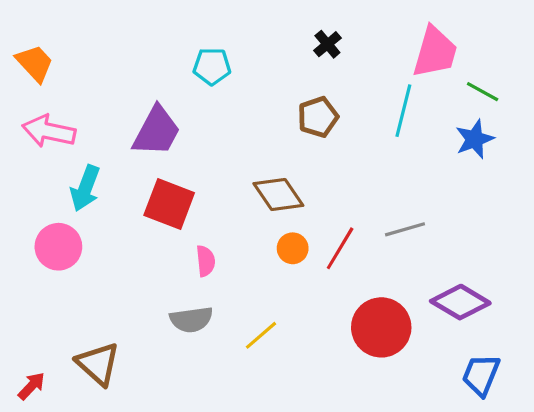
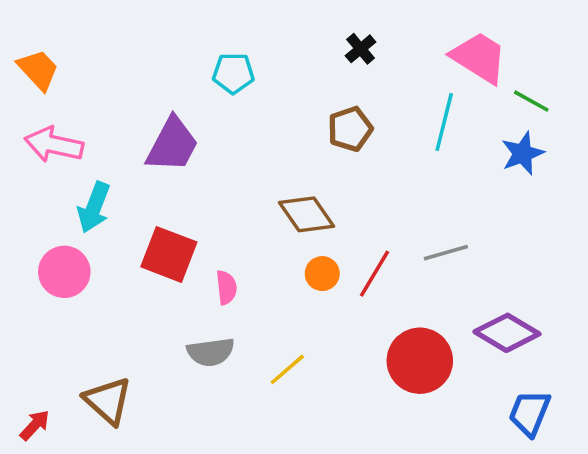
pink trapezoid: (435, 52) -> (479, 57), turned -74
red square: (169, 204) -> (169, 254), moved

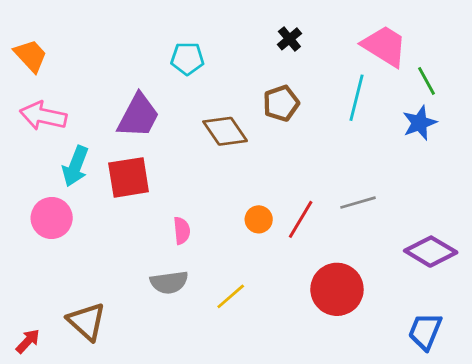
green line: (531, 101) -> (427, 81), turned 32
brown diamond: (307, 214) -> (225, 131), moved
red square: (169, 254) -> (129, 177), moved, turned -30
purple diamond: (507, 333) -> (431, 252), moved

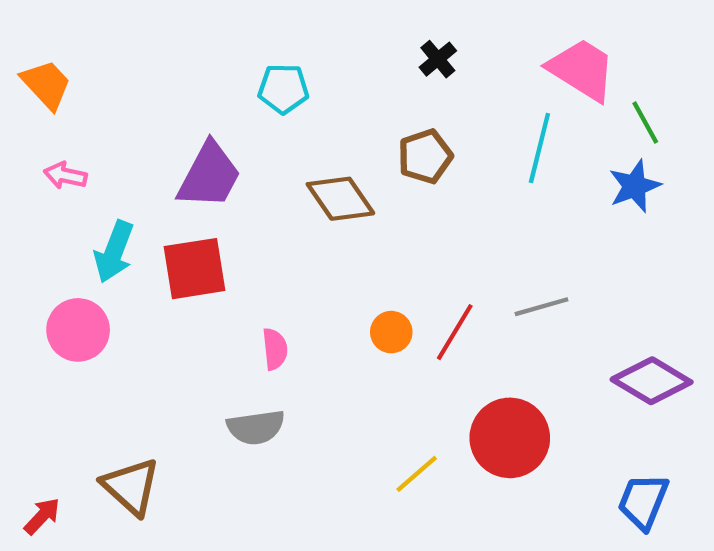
pink arrow: (43, 116) -> (65, 175), size x0.6
yellow line: (231, 296) -> (417, 474), moved

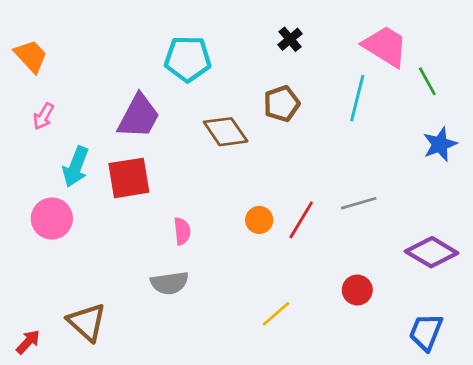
cyan pentagon: (283, 89) -> (188, 59), size x1.4
pink arrow: (65, 175) -> (43, 116), turned -72
blue star: (635, 186) -> (440, 144), moved
red circle: (510, 438) -> (357, 290), moved, size x0.6

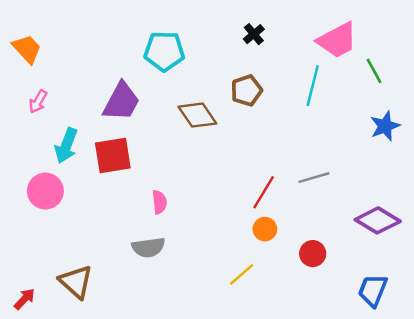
pink trapezoid: (385, 46) -> (337, 40), turned 120
orange circle: (259, 220) -> (265, 229), moved

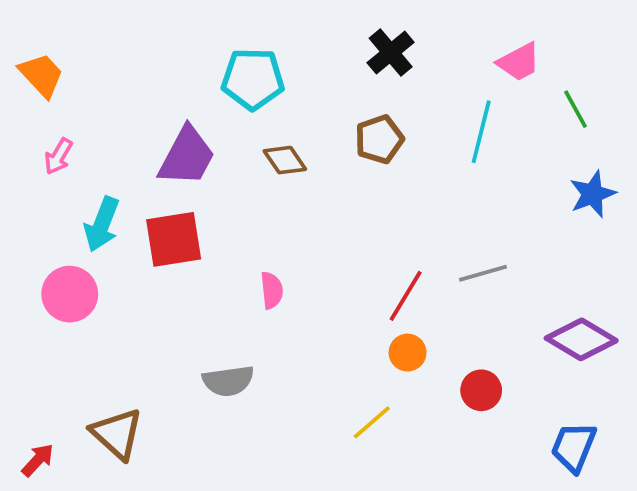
black cross: (254, 34) -> (391, 52), size x1.4
pink trapezoid: (337, 40) -> (519, 62), size x0.7
brown diamond: (197, 115) -> (285, 160), moved, size x0.7
pink semicircle: (159, 202) -> (272, 290), moved

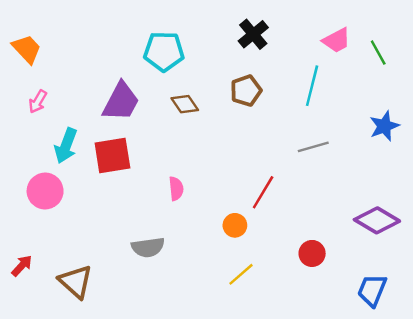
green line: (576, 109) -> (378, 53), moved
gray line: (483, 273) -> (313, 147), moved
orange circle: (408, 353) -> (235, 225), moved
red arrow: (38, 460) -> (22, 266), moved

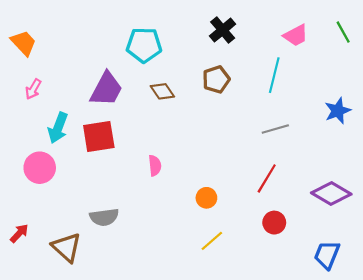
green line: (378, 53) -> (343, 32), moved
red line: (263, 192) -> (267, 178), moved
gray semicircle: (148, 247) -> (104, 217), moved

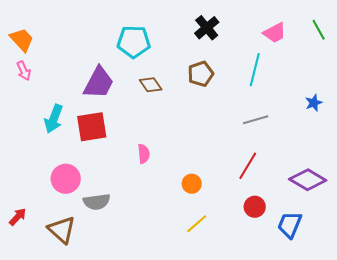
pink arrow: (33, 89) -> (24, 71), moved, turned -54
blue star: (338, 111) -> (314, 103), size x0.7
pink circle: (40, 168) -> (66, 179), moved
blue trapezoid: (327, 255) -> (290, 225), moved

